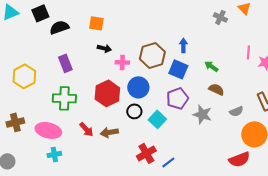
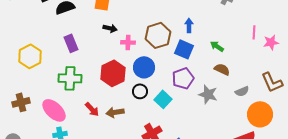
pink ellipse: (48, 130) -> (54, 110), turned 30

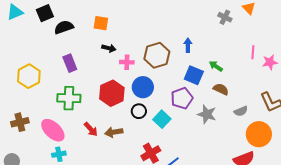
blue square: (184, 49) -> (194, 75), moved

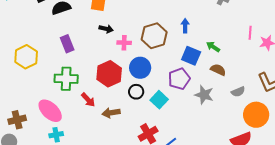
brown cross: (20, 122) -> (17, 120), moved
red arrow: (91, 129) -> (88, 100), moved

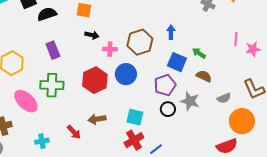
black circle: (136, 92) -> (168, 109), moved
red arrow: (88, 100) -> (74, 132), moved
cyan square: (159, 100) -> (135, 117), moved, turned -30
pink ellipse: (50, 111) -> (26, 101), moved

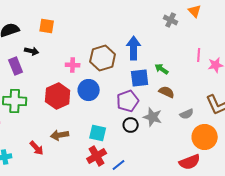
blue arrow: (171, 32) -> (134, 48), size x1.6
black arrow: (92, 35) -> (32, 51), moved
blue square: (177, 62) -> (140, 78), turned -30

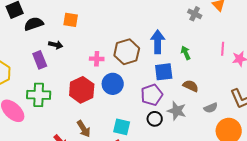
green arrow: (162, 69) -> (186, 53), moved, turned 32
brown arrow: (60, 135) -> (84, 129), turned -114

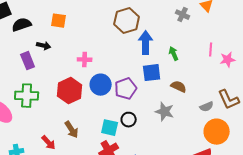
brown hexagon: (127, 52) -> (127, 21), moved
purple pentagon: (152, 95) -> (126, 89), moved
gray semicircle: (211, 108) -> (207, 107), moved
black circle: (155, 119) -> (129, 120), moved

